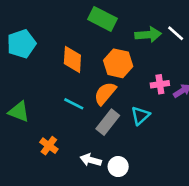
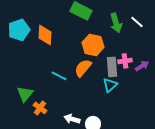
green arrow: (148, 35) -> (116, 23), turned 78
orange diamond: (72, 59) -> (45, 35), moved
green triangle: (19, 112) -> (25, 94), moved, turned 48
gray rectangle: (108, 122) -> (112, 67), moved, turned -42

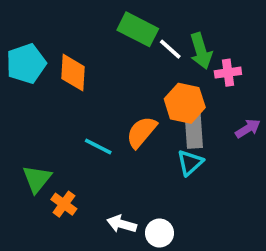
white line: (137, 22) -> (170, 49), moved
orange hexagon: (93, 45) -> (185, 103), moved
pink cross: (125, 61) -> (228, 73), moved

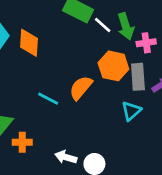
gray rectangle: (194, 130) -> (138, 77), moved
cyan triangle: (190, 163) -> (131, 111), moved
orange cross: (64, 204) -> (22, 142), turned -36

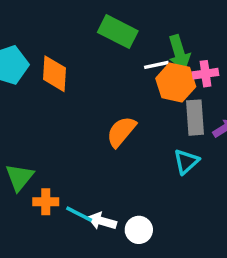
white line: (103, 25) -> (156, 65), moved, turned -54
orange hexagon: (113, 66) -> (176, 82), moved
cyan line: (48, 99) -> (79, 214), moved

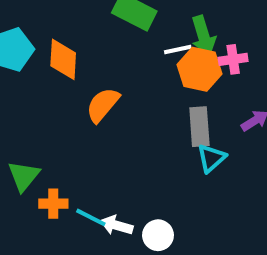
gray rectangle: (195, 118) -> (199, 127), moved
orange semicircle: (121, 132) -> (103, 105), moved

